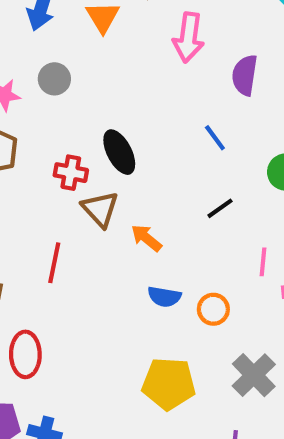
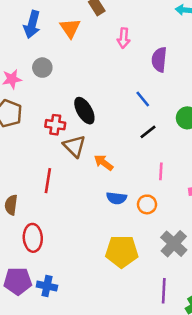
pink arrow: (189, 37) -> (124, 38), size x0.7
black line: (220, 208) -> (148, 132), moved
pink line: (263, 262) -> (161, 171), moved

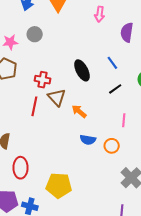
black ellipse: (84, 111) -> (82, 70), moved
red line: (48, 181) -> (34, 106), moved
yellow pentagon: (122, 251) -> (59, 185), moved

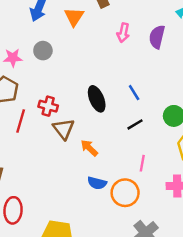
purple semicircle: (127, 32) -> (157, 37), moved
red line: (34, 106) -> (21, 121), moved
orange circle: (112, 146) -> (125, 193), size x1.5

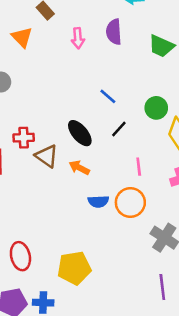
black ellipse: (97, 99) -> (80, 133), moved

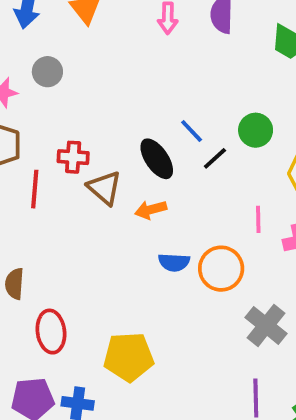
blue line: (108, 96) -> (192, 131), moved
green circle: (156, 108) -> (256, 130), moved
pink line: (139, 167) -> (258, 219), moved
orange arrow: (79, 168) -> (151, 210), turned -48

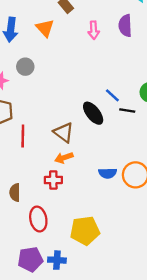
red cross: (73, 157) -> (53, 180), moved
black line: (215, 158) -> (127, 110), turned 56
orange arrow: (151, 210) -> (64, 158), moved

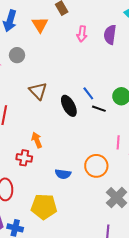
brown triangle: (64, 132) -> (38, 91), moved
orange arrow: (64, 158) -> (37, 140), turned 77
blue semicircle: (108, 173) -> (63, 174), moved

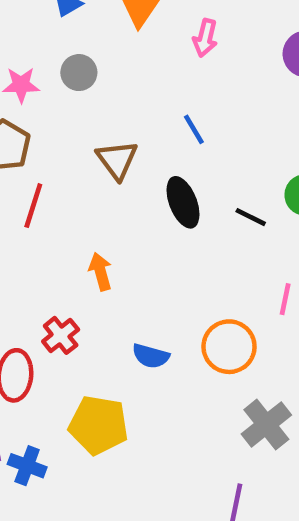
pink arrow: (82, 34) -> (205, 38), moved
blue line: (88, 93) -> (194, 129), moved
red cross: (24, 158) -> (61, 335), moved, turned 35

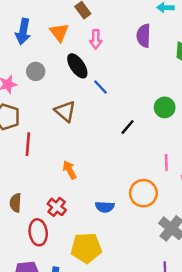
black ellipse: (183, 202) -> (77, 66), moved
black line: (251, 217) -> (128, 127), moved, turned -63

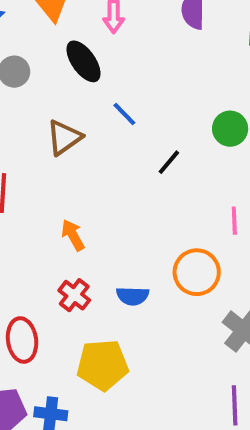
blue line: (101, 87) -> (124, 114), moved
brown triangle: (65, 111) -> (64, 137), turned 45
red cross: (57, 207) -> (74, 295), moved

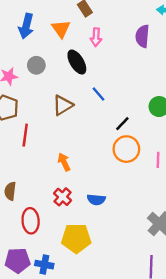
orange circle: (197, 272) -> (126, 149), moved

